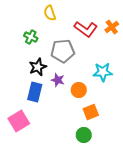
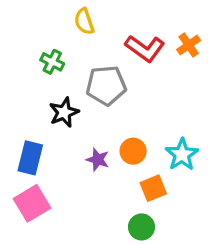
cyan star: (103, 72) -> (182, 155), moved, turned -30
purple star: (58, 80) -> (98, 160), moved
blue rectangle: (35, 92) -> (30, 158), moved

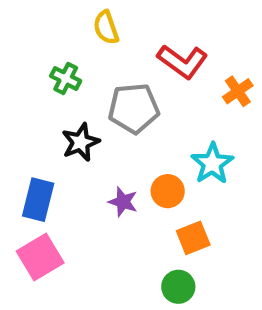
orange cross: (189, 45) -> (238, 91), moved
cyan star: (182, 155) -> (212, 164), moved

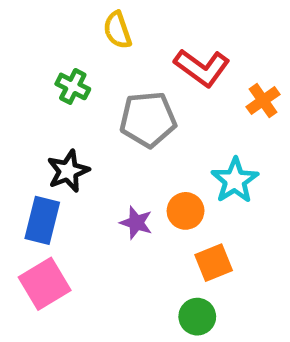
black star: (81, 142) -> (68, 171), moved

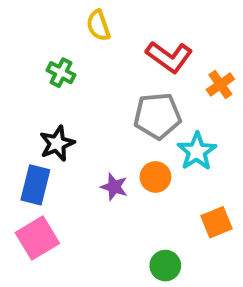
gray pentagon: (148, 119) -> (157, 116), moved
orange square: (214, 263) -> (216, 222), moved

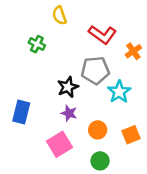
black star: (57, 144) -> (68, 87), moved
orange circle: (155, 177) -> (98, 130), moved
pink square: (37, 238) -> (59, 144), moved

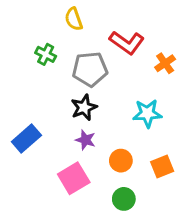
gray pentagon: (95, 70) -> (90, 69), moved
cyan star: (119, 92) -> (147, 113), turned 30
blue rectangle: (21, 112) -> (26, 138), turned 35

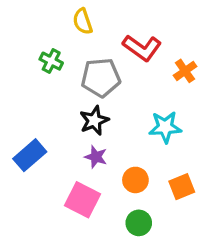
pink square: (74, 178) -> (83, 200), turned -32

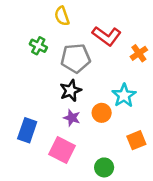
cyan star: (165, 127) -> (124, 95), turned -30
blue rectangle: (30, 155) -> (27, 130), moved, turned -30
orange circle: (135, 180) -> (102, 113), moved

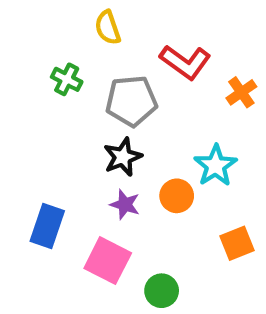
green circle: (104, 167) -> (162, 291), moved

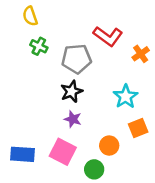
yellow semicircle: (108, 28) -> (30, 16), moved
orange circle: (177, 196) -> (109, 146), moved
blue rectangle: (47, 226) -> (23, 154), moved, turned 75
orange square: (237, 243) -> (138, 128), moved

